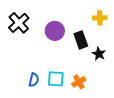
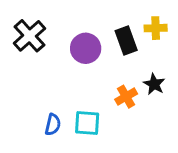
black rectangle: (81, 40) -> (126, 40), moved
orange cross: (79, 82) -> (126, 97), moved

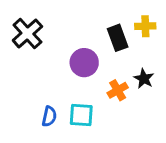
purple circle: (86, 48) -> (84, 63), moved

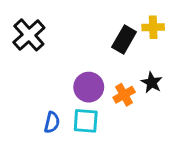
black rectangle: (118, 38) -> (124, 40), turned 50
purple circle: (84, 63) -> (89, 87), moved

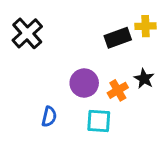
black rectangle: (124, 40) -> (118, 38), turned 40
cyan square: (86, 121) -> (99, 121), moved

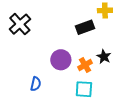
yellow cross: (146, 26) -> (105, 10), moved
cyan square: (99, 121) -> (84, 89), moved

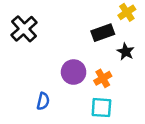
yellow cross: (105, 10) -> (127, 12), turned -32
black star: (104, 57) -> (126, 52), moved

